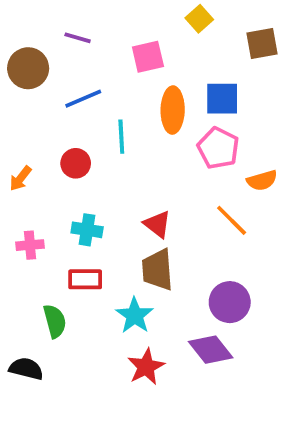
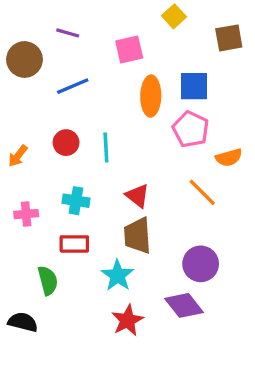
cyan line: (121, 137) -> (106, 148), moved

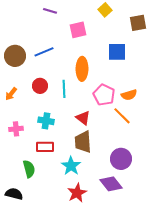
purple line: (68, 33) -> (50, 11), moved
brown circle: (24, 59) -> (15, 56), moved
orange ellipse: (151, 96) -> (82, 69), moved
pink pentagon: (191, 129) -> (104, 95), moved
orange semicircle: (229, 158) -> (129, 95), moved

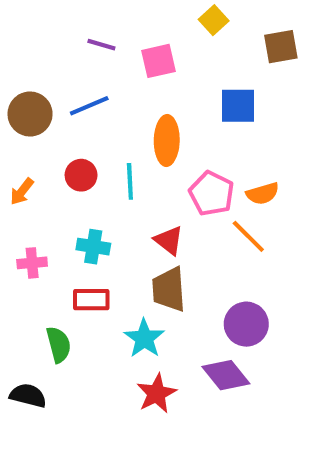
purple line: (50, 11) -> (101, 45), moved

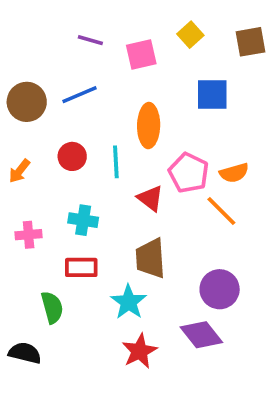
yellow square: (214, 20) -> (190, 35), moved
red triangle: (169, 240) -> (150, 198), moved

